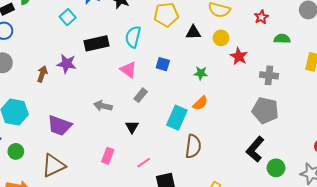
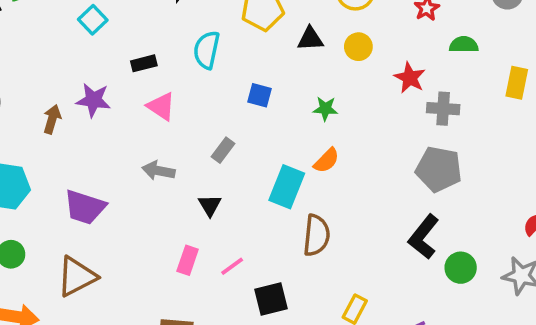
black rectangle: (96, 43) -> (144, 63), size x0.6
red star: (239, 56) -> (410, 78), moved
pink triangle: (128, 70) -> (161, 106), moved
pink rectangle: (108, 156) -> (188, 260), moved

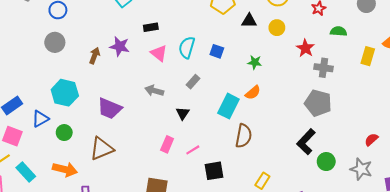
cyan semicircle: (207, 50) -> (187, 47), moved

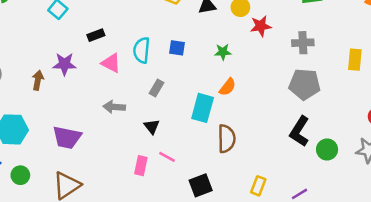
red star: (305, 48) -> (261, 26), moved, turned -30
yellow rectangle: (368, 56) -> (355, 60), moved
pink line: (193, 150) -> (167, 157), moved, turned 72

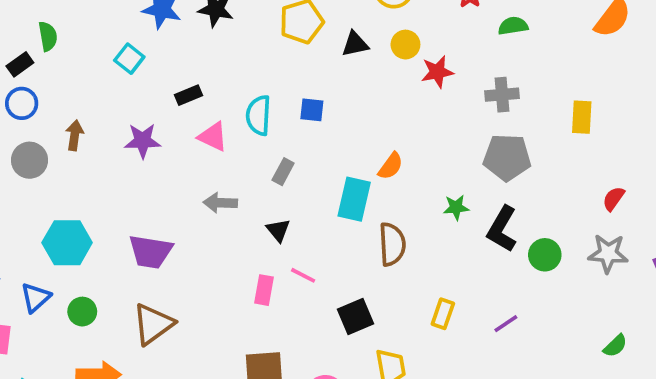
green star: (223, 52) -> (456, 207), moved
brown arrow: (38, 80) -> (75, 135), moved

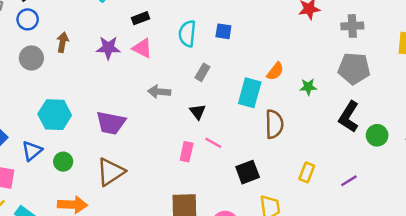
pink triangle: (213, 137) -> (142, 48), moved
green star: (456, 207) -> (308, 87), moved

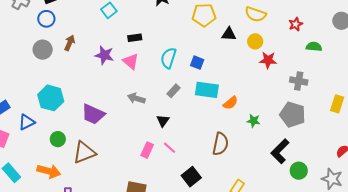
cyan rectangle: (250, 93) -> (207, 90), moved, turned 70
green circle: (63, 162) -> (58, 139), moved
black square: (248, 172) -> (191, 177), turned -30

